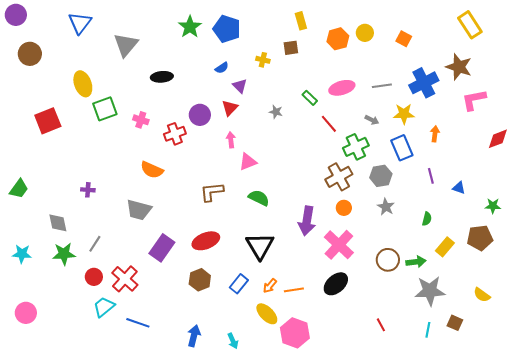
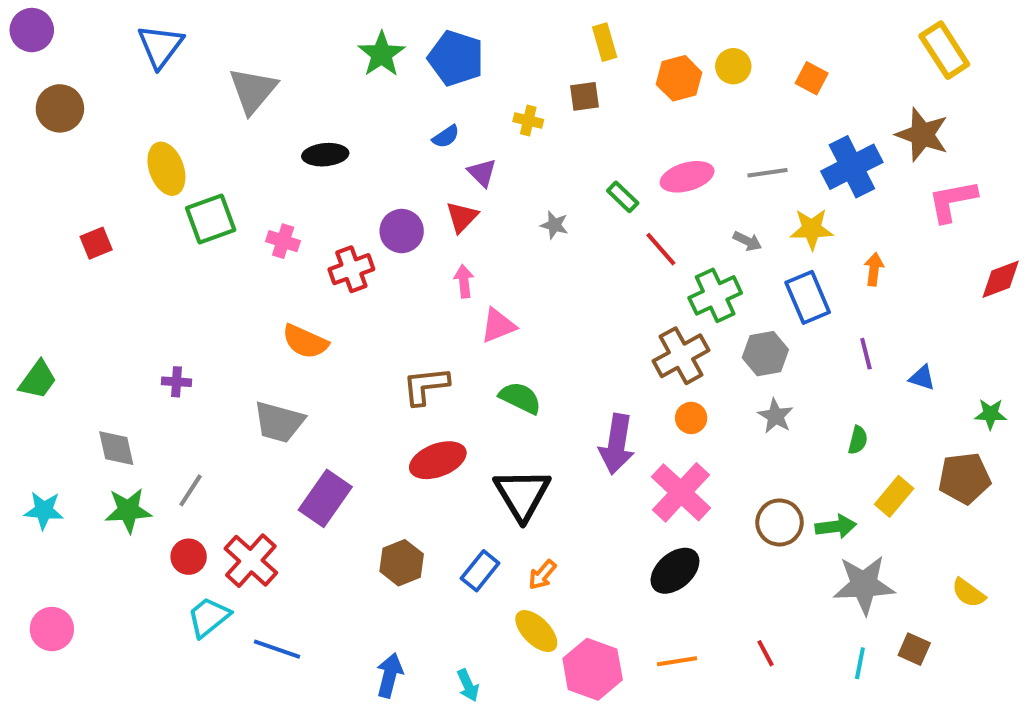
red square: (48, 121) -> (96, 243), size x0.6
red ellipse: (206, 241) -> (438, 460), moved
orange line: (294, 290) -> (677, 661), moved

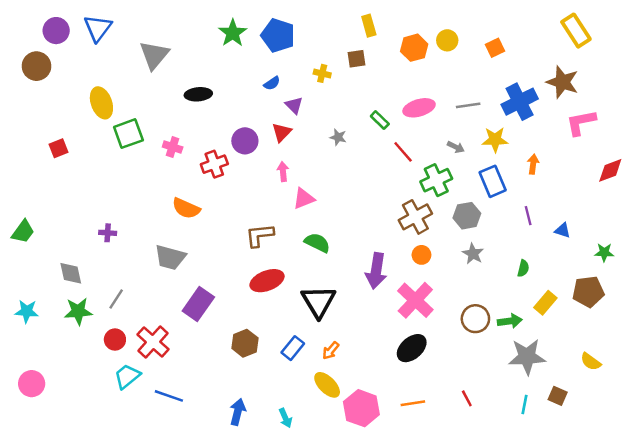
purple circle: (32, 30) -> (56, 31), moved
orange square: (812, 78) -> (495, 48), turned 36

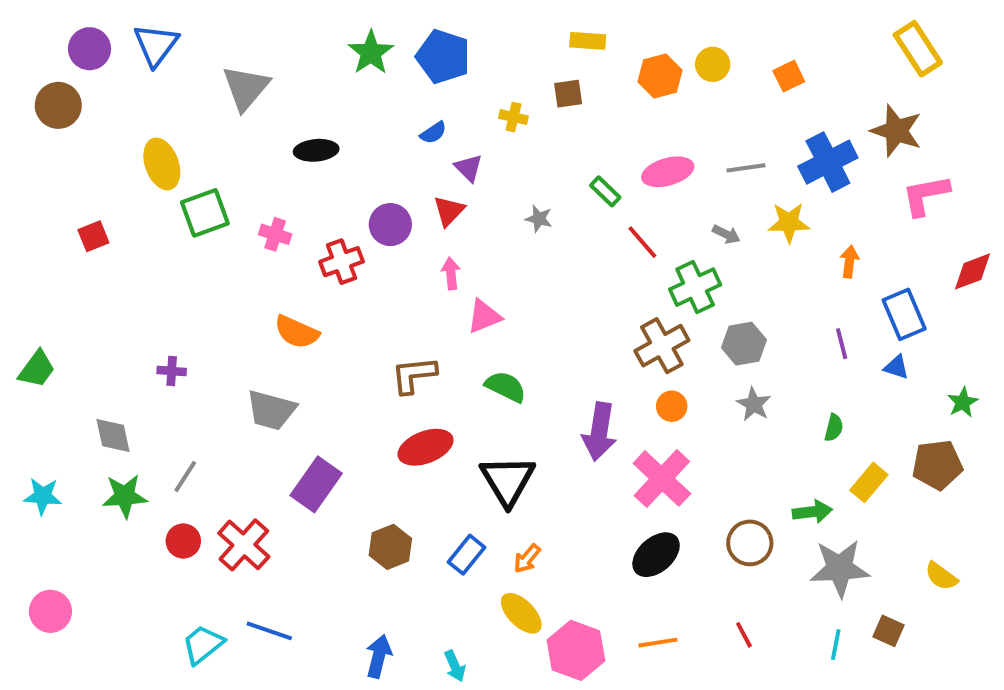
yellow rectangle: (369, 26) -> (588, 41), turned -70
blue rectangle: (493, 181) -> (904, 314), moved
green star: (604, 252) -> (963, 402), turned -30
brown circle: (475, 319) -> (750, 543), moved
cyan trapezoid: (127, 376) -> (203, 645), moved

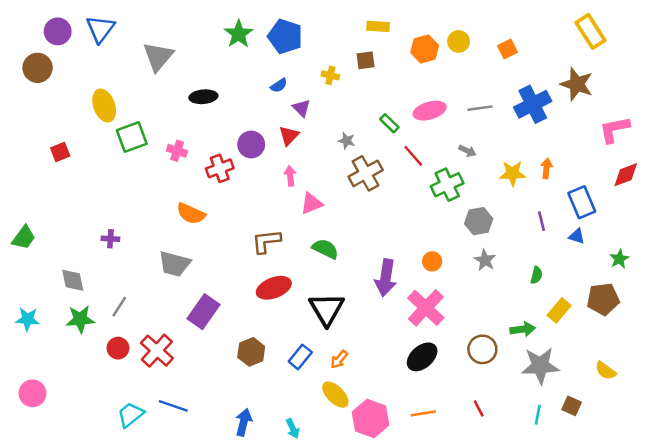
pink L-shape: (926, 195) -> (614, 129), moved
yellow star: (789, 223) -> (513, 173), moved
brown cross: (662, 346) -> (366, 173), moved

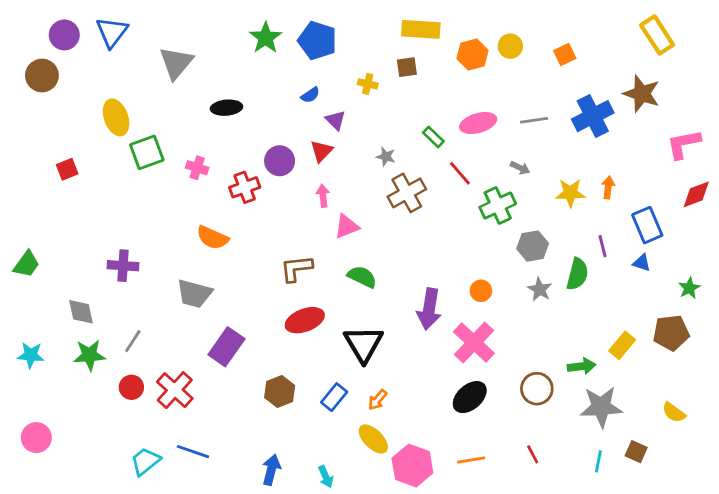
yellow rectangle: (378, 26) -> (421, 29), size x1.5
purple cross: (110, 239) -> (123, 266), size x1.5
green semicircle: (536, 275) -> (577, 274), moved, size x1.6

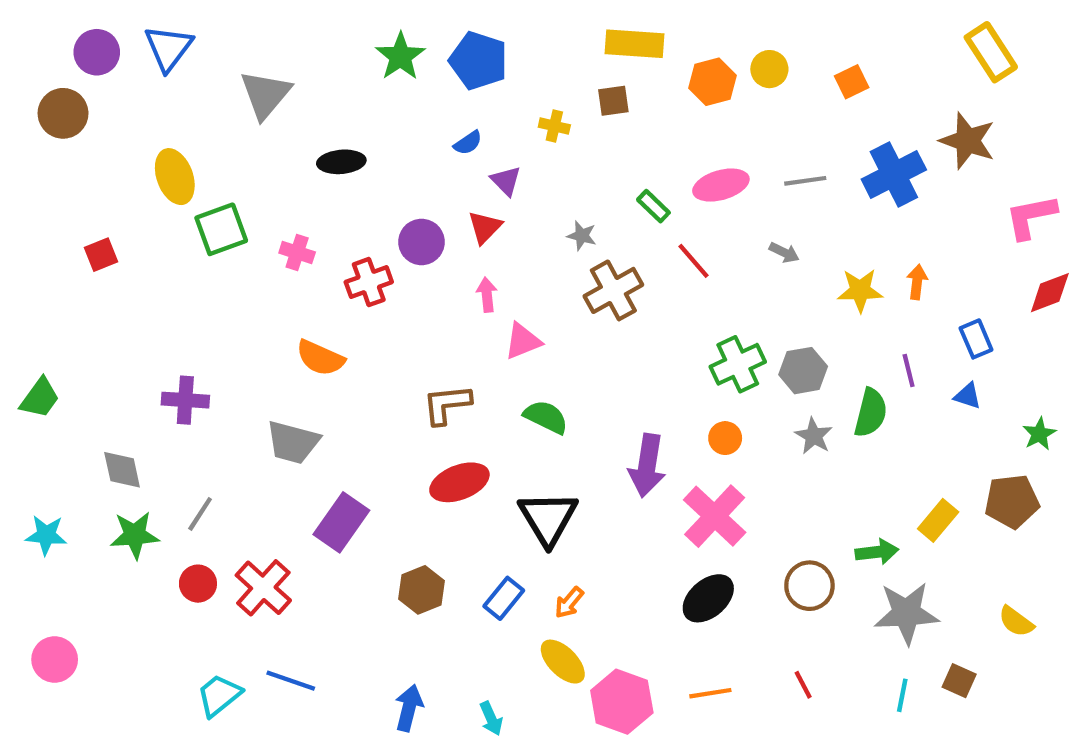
green cross: (498, 206) -> (738, 364), moved
blue rectangle: (647, 225) -> (976, 339), size x0.7

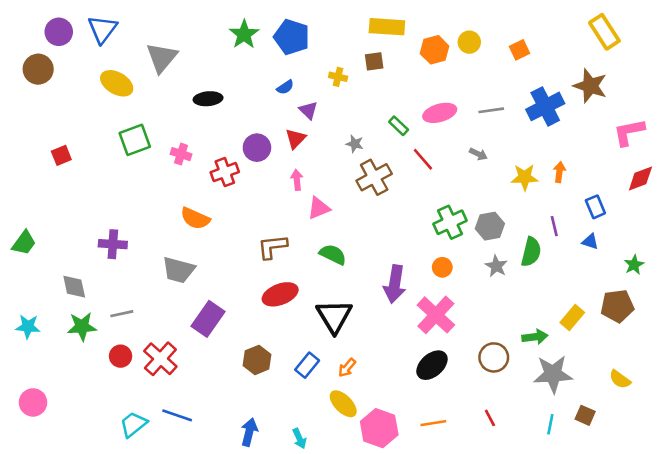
yellow ellipse: (175, 177) -> (117, 83), moved, turned -40
gray line: (200, 514) -> (122, 314), turned 45

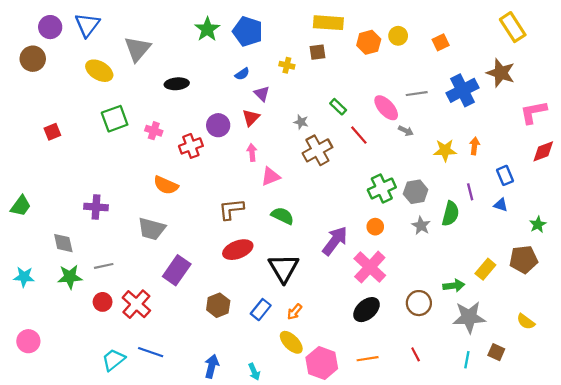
pink ellipse: (440, 113) -> (386, 108), moved, turned 64
purple arrow: (395, 284) -> (335, 241), turned -152

